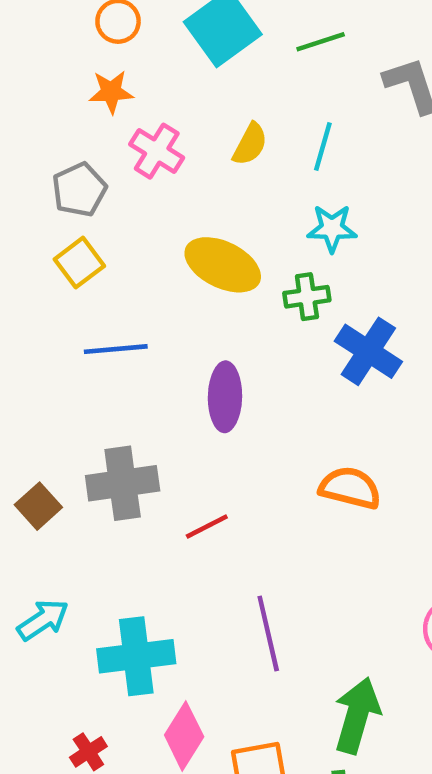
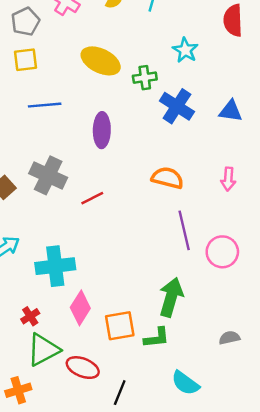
cyan star: (332, 228) -> (185, 50), moved, turned 30
yellow square: (79, 263) -> (25, 60), turned 30
gray cross: (123, 483) -> (48, 175), turned 33
purple line: (268, 633) -> (184, 230), moved

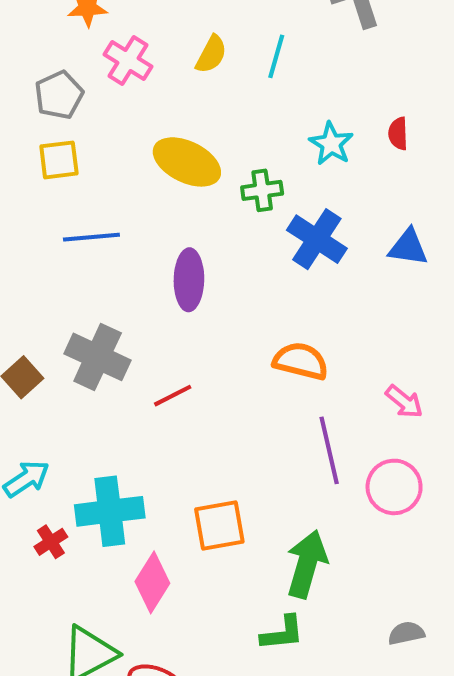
red semicircle: (233, 20) -> (398, 134), moved, size x0.6
pink arrow: (228, 179) -> (404, 402), moved, turned -55
red cross: (30, 316) -> (51, 542), moved
orange square: (120, 326) -> (219, 526), moved

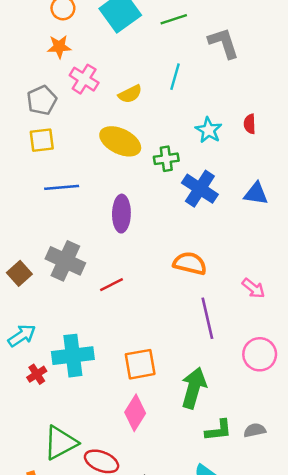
yellow semicircle: (211, 54) -> (130, 94), moved, turned 35
pink circle: (394, 487) -> (260, 354), moved
pink diamond: (152, 582) -> (135, 413), moved
green L-shape: (282, 633) -> (219, 430), moved

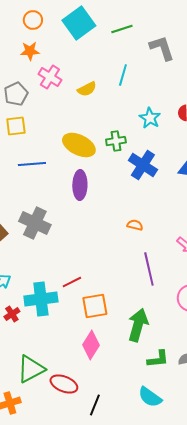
yellow ellipse: (120, 141) -> (79, 145), moved
orange semicircle: (190, 263) -> (135, 225), size x0.6
red line: (111, 285) -> (72, 282), moved

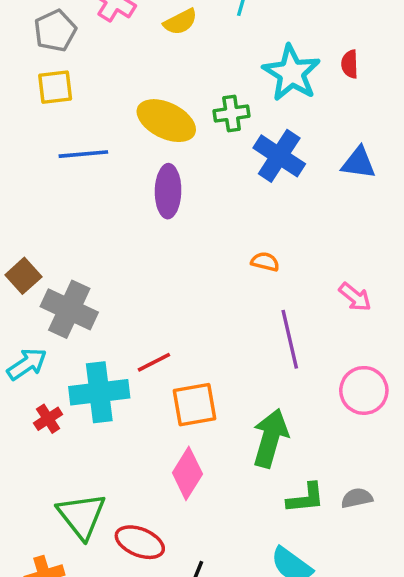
cyan star: (150, 118) -> (292, 73), size x1.5
gray cross: (35, 223) -> (69, 309), moved
green triangle: (31, 369) -> (82, 516), turned -40

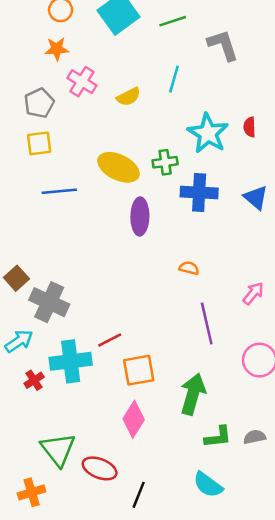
blue cross: (279, 156) -> (199, 193), turned -30
blue triangle: (359, 163) -> (256, 198), turned 32
purple ellipse: (168, 191) -> (140, 216), moved
pink arrow: (355, 297) -> (253, 293), turned -90

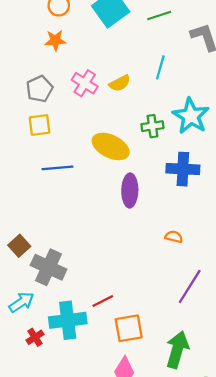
pink cross: (82, 82) -> (85, 83), moved
green cross: (165, 162) -> (152, 126), moved
purple line: (207, 324) -> (190, 286), turned 45

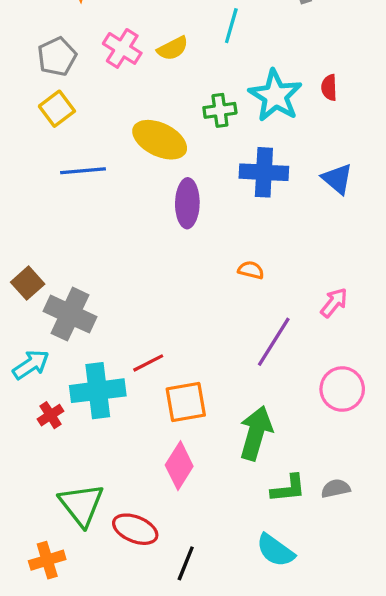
yellow square: (40, 125) -> (57, 109), turned -30

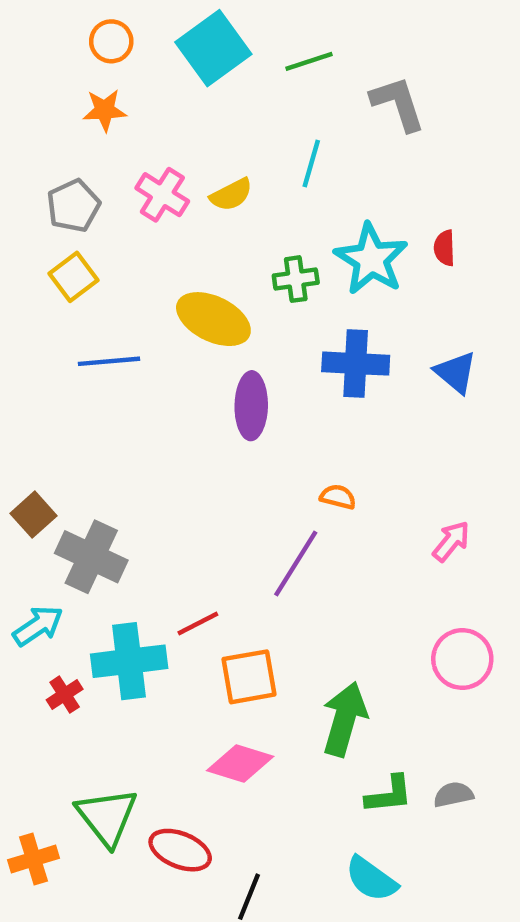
purple line: (274, 342) -> (296, 563), moved
pink diamond: (179, 466) -> (240, 763), turned 75
orange cross: (47, 560) -> (33, 859), moved

